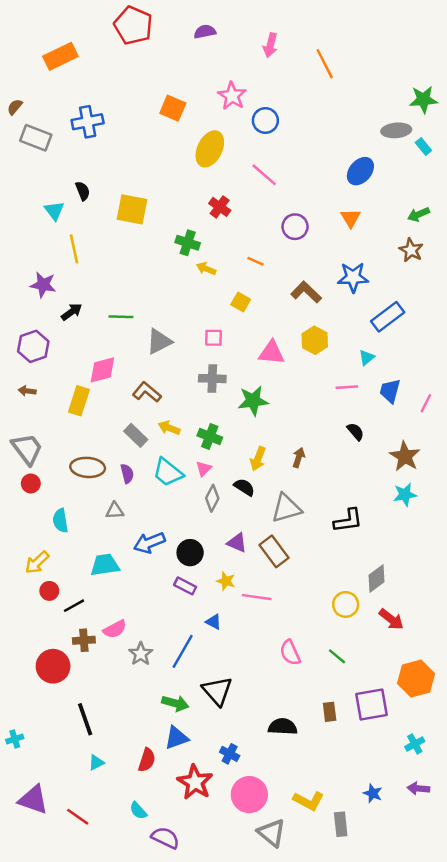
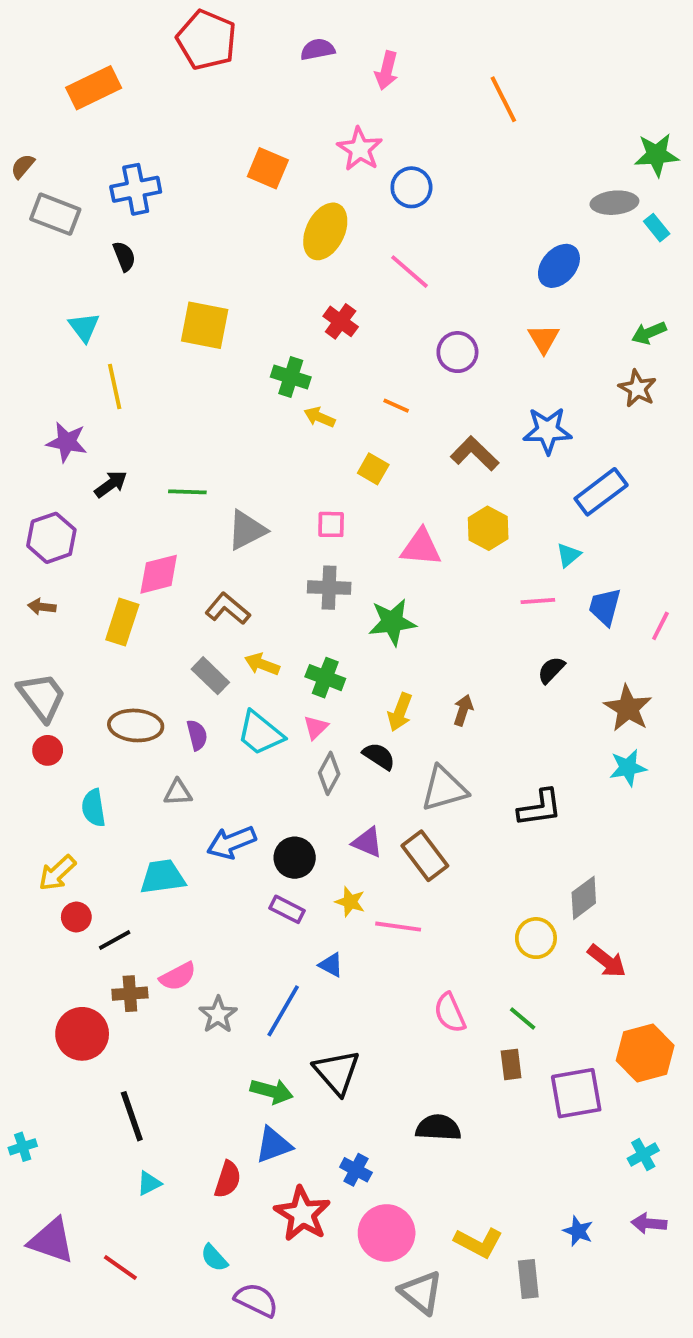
pink arrow: (270, 45) -> (387, 71), moved
black semicircle: (83, 191) -> (124, 256), moved
black semicircle: (356, 432) -> (551, 670), turned -96
brown rectangle: (330, 712) -> (511, 1064), moved

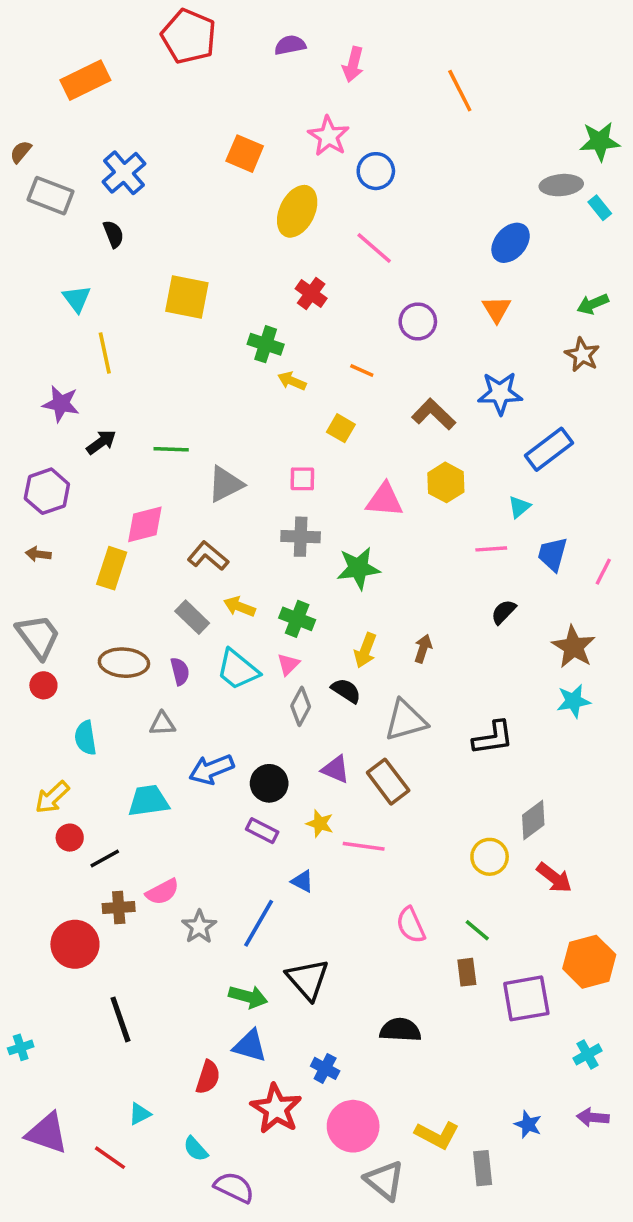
blue cross: (136, 189) -> (124, 173), turned -30
blue triangle: (274, 1145) -> (250, 1046), turned 36
cyan triangle: (149, 1183) -> (140, 1114), moved

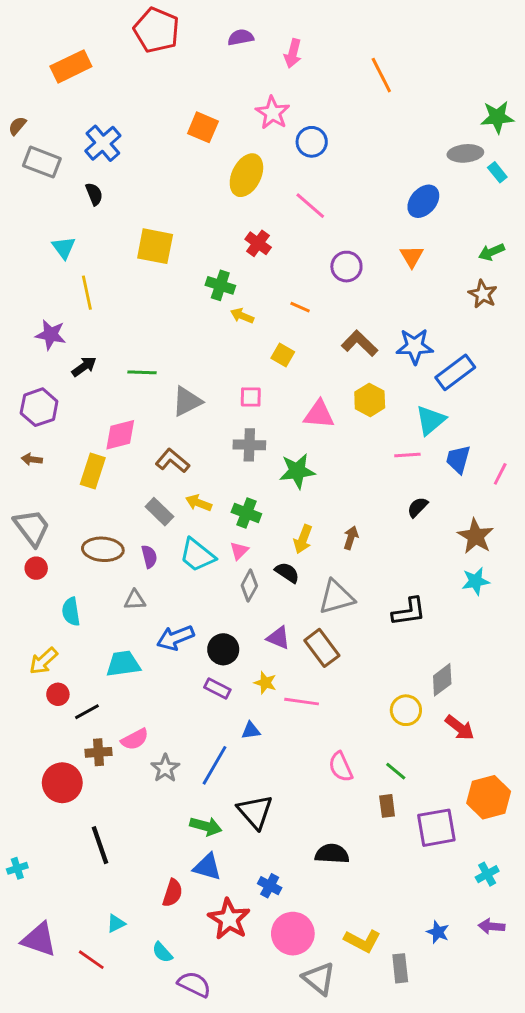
blue star: (500, 393) -> (415, 346), moved
cyan triangle: (519, 507) -> (431, 420), size x1.6
blue triangle: (302, 881) -> (251, 731), turned -36

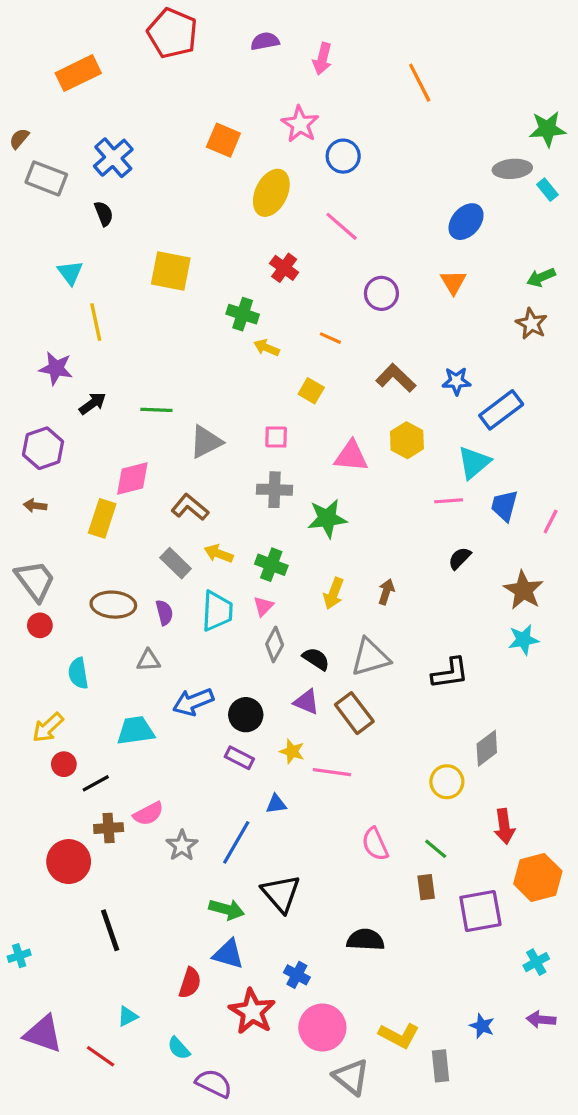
blue star: (415, 346) -> (456, 381), size x0.7
cyan trapezoid: (197, 555) -> (217, 611), turned -126
black semicircle: (287, 572) -> (316, 659), moved
red arrow: (460, 728) -> (504, 826), moved, turned 44

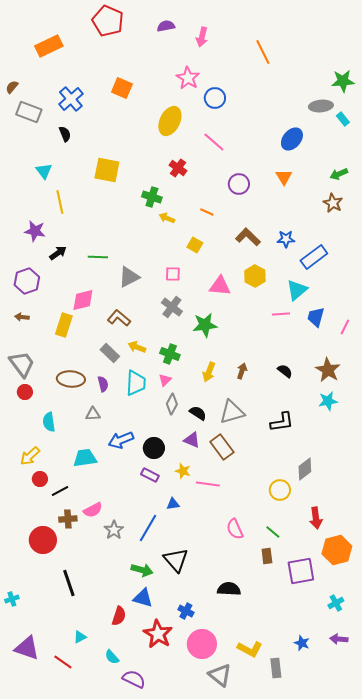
orange square: (223, 140) -> (122, 88), moved
gray cross: (275, 490) -> (172, 307), turned 35
black semicircle: (460, 558) -> (285, 371), moved, turned 84

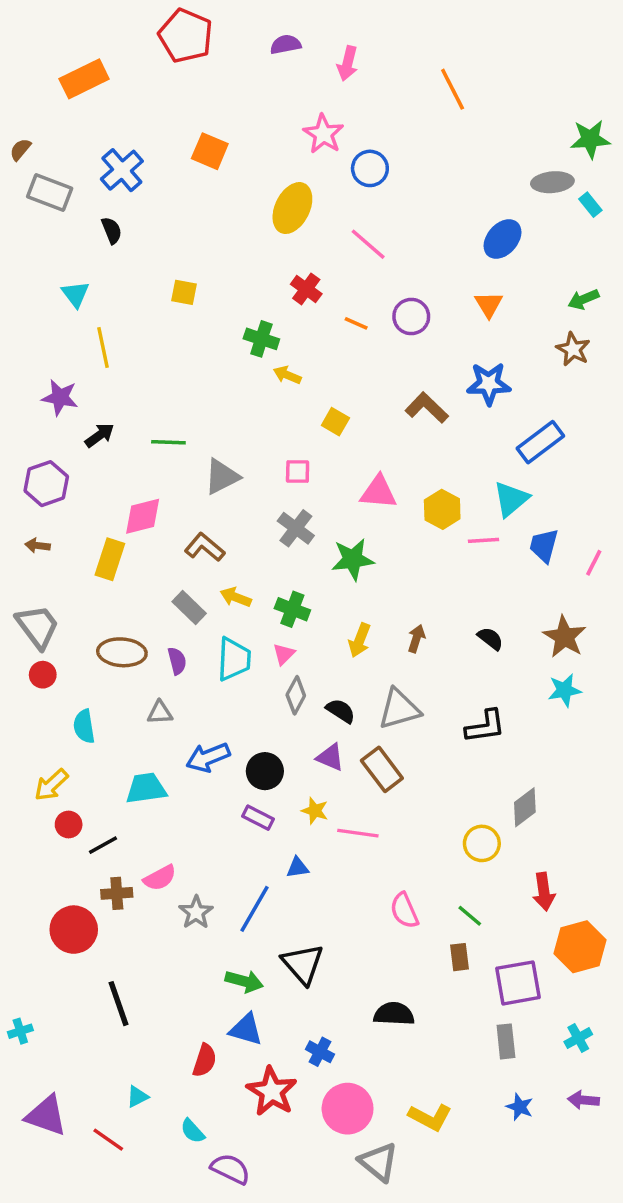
yellow square: (107, 170) -> (184, 292), size x0.6
orange line: (207, 212) -> (356, 323), moved
blue star: (286, 239) -> (489, 384), moved, size x1.4
yellow hexagon: (255, 276) -> (442, 509), moved
gray rectangle: (276, 668) -> (506, 1041), moved

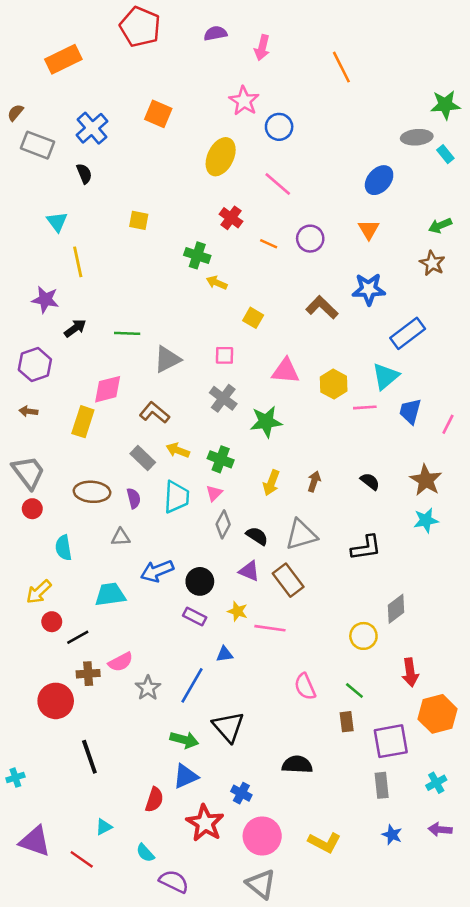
blue triangle: (246, 1029) -> (186, 776), turned -40
gray triangle: (379, 1162) -> (261, 884), moved

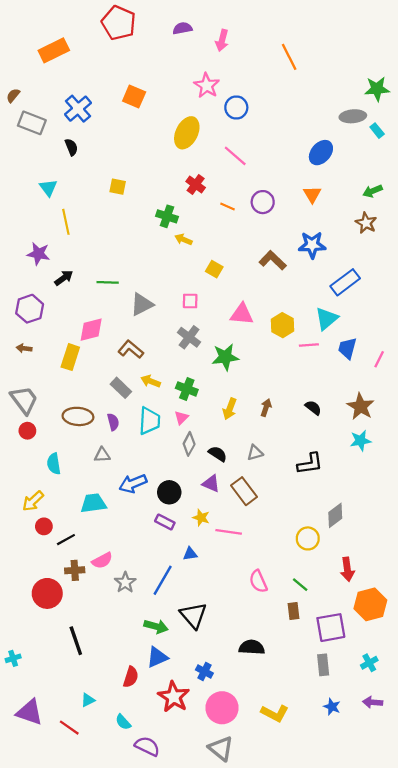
gray triangle: (301, 535) -> (255, 453), size x0.6

